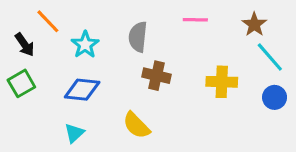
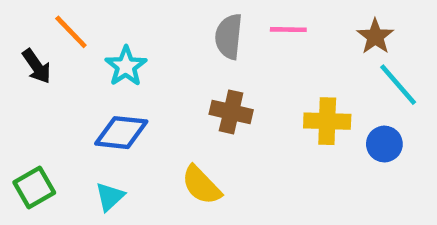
gray semicircle: (138, 37) -> (229, 36), moved
green square: (21, 83) -> (34, 187), moved
blue circle: (275, 97) -> (384, 144), moved

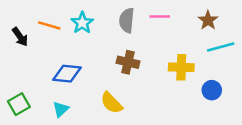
orange line: (71, 32) -> (49, 25), moved, turned -30
cyan star: (126, 66) -> (82, 23), moved
cyan line: (398, 85) -> (221, 47), turned -64
blue circle: (384, 144) -> (212, 90), moved

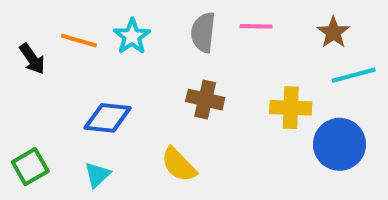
blue circle: (212, 90) -> (339, 144), size x1.6

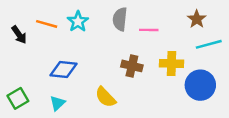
pink line: (256, 26) -> (149, 30), moved
brown cross: (205, 100) -> (132, 66), moved

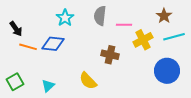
orange line: (47, 24) -> (28, 47), moved
yellow cross: (172, 64) -> (143, 40), moved, turned -30
blue diamond: (63, 70) -> (53, 44), moved

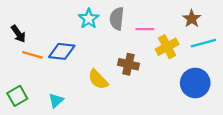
cyan star: (65, 18) -> (89, 19), moved
yellow semicircle: (88, 81) -> (98, 79), moved

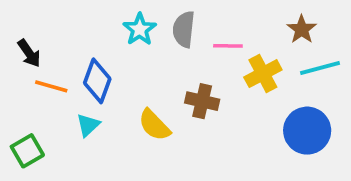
blue diamond: (62, 51) -> (97, 81), turned -76
cyan triangle: (56, 101) -> (88, 125), moved

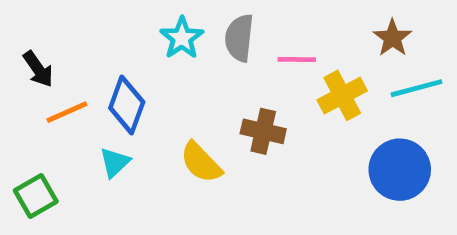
orange line: (51, 86) -> (67, 112), turned -40

